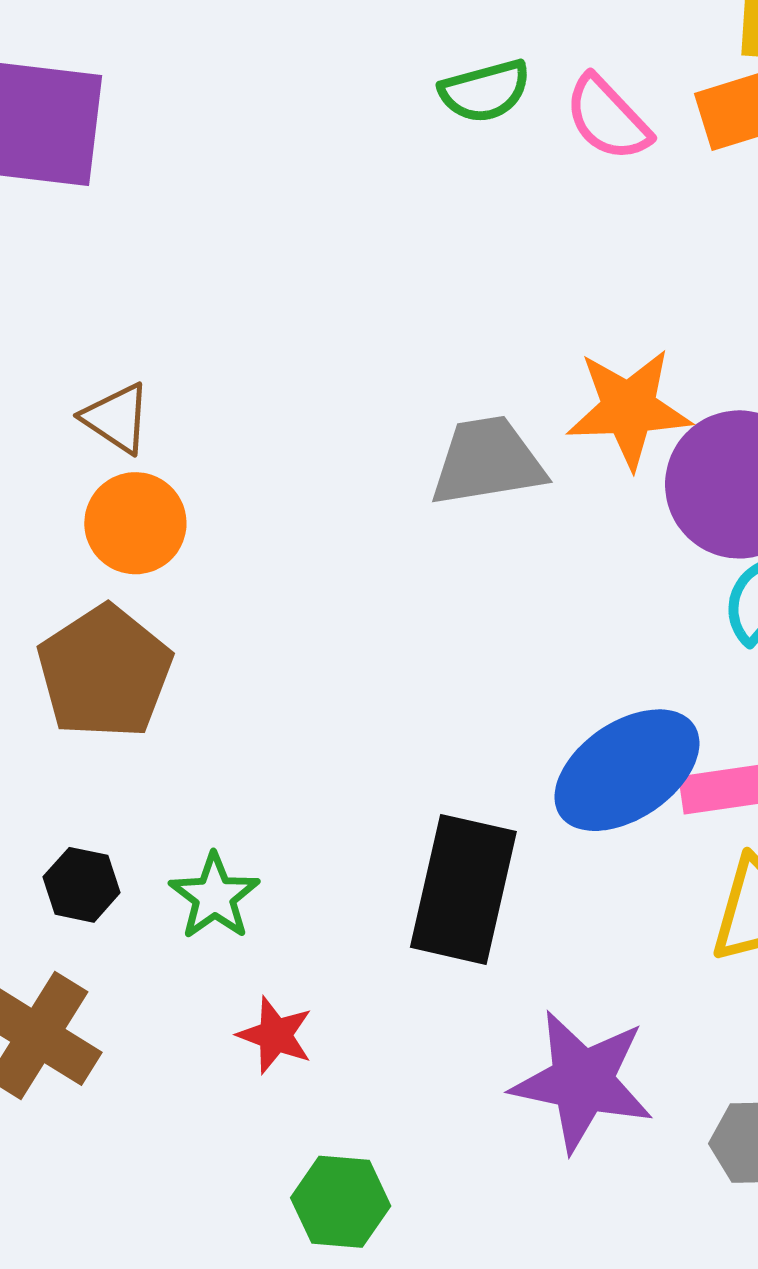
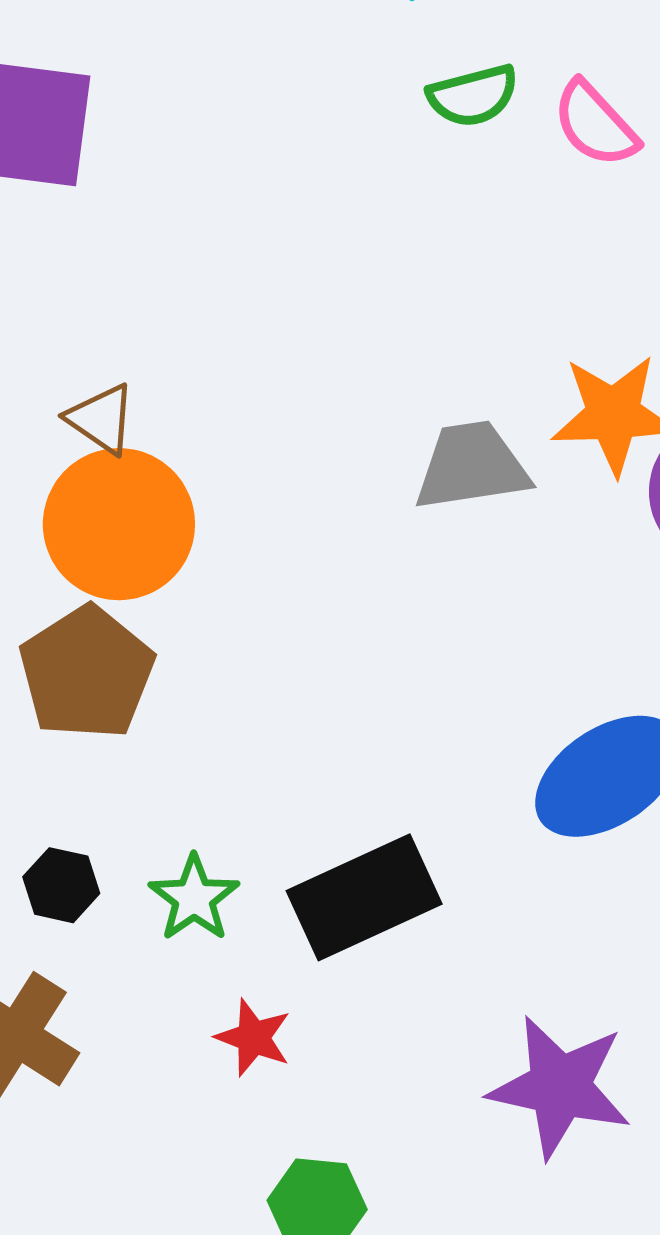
orange circle: (135, 523) -> (119, 524), size x1.5
black rectangle: (463, 889) -> (364, 897), moved, turned 52

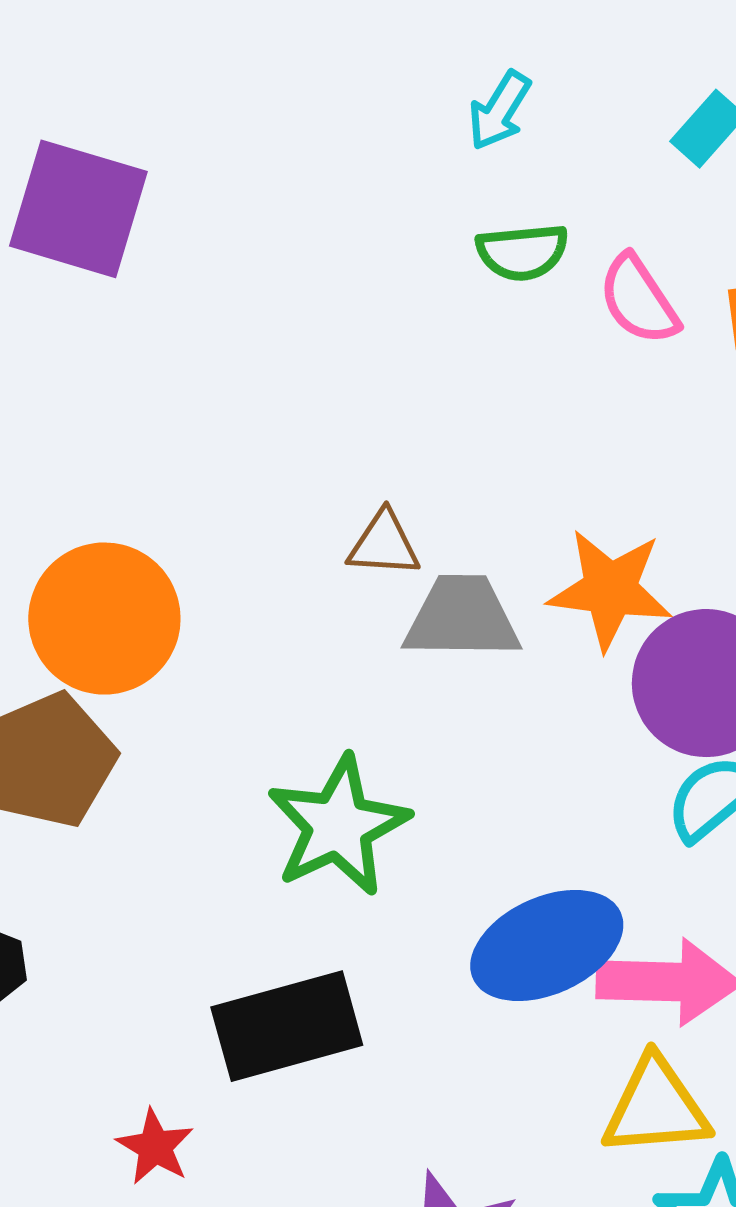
brown triangle: (101, 419) -> (384, 544), moved, turned -40
green star: (194, 898) -> (338, 826), moved, size x1.6

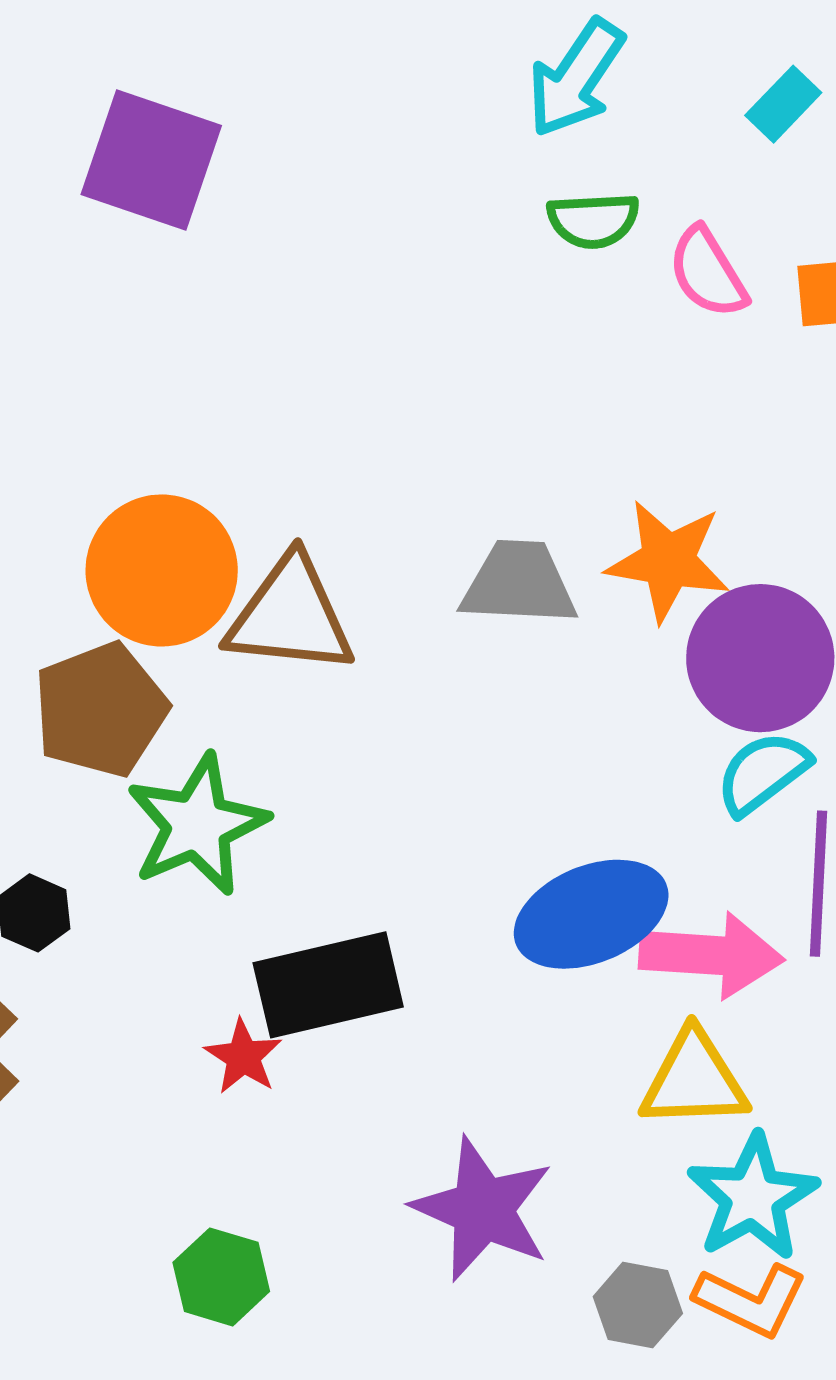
cyan arrow: (499, 111) -> (576, 78), size x1.5
brown triangle: (384, 544) -> (290, 616), moved, size x1.8
green star: (338, 826) -> (197, 825), moved
red star: (155, 1147) -> (243, 1057), moved

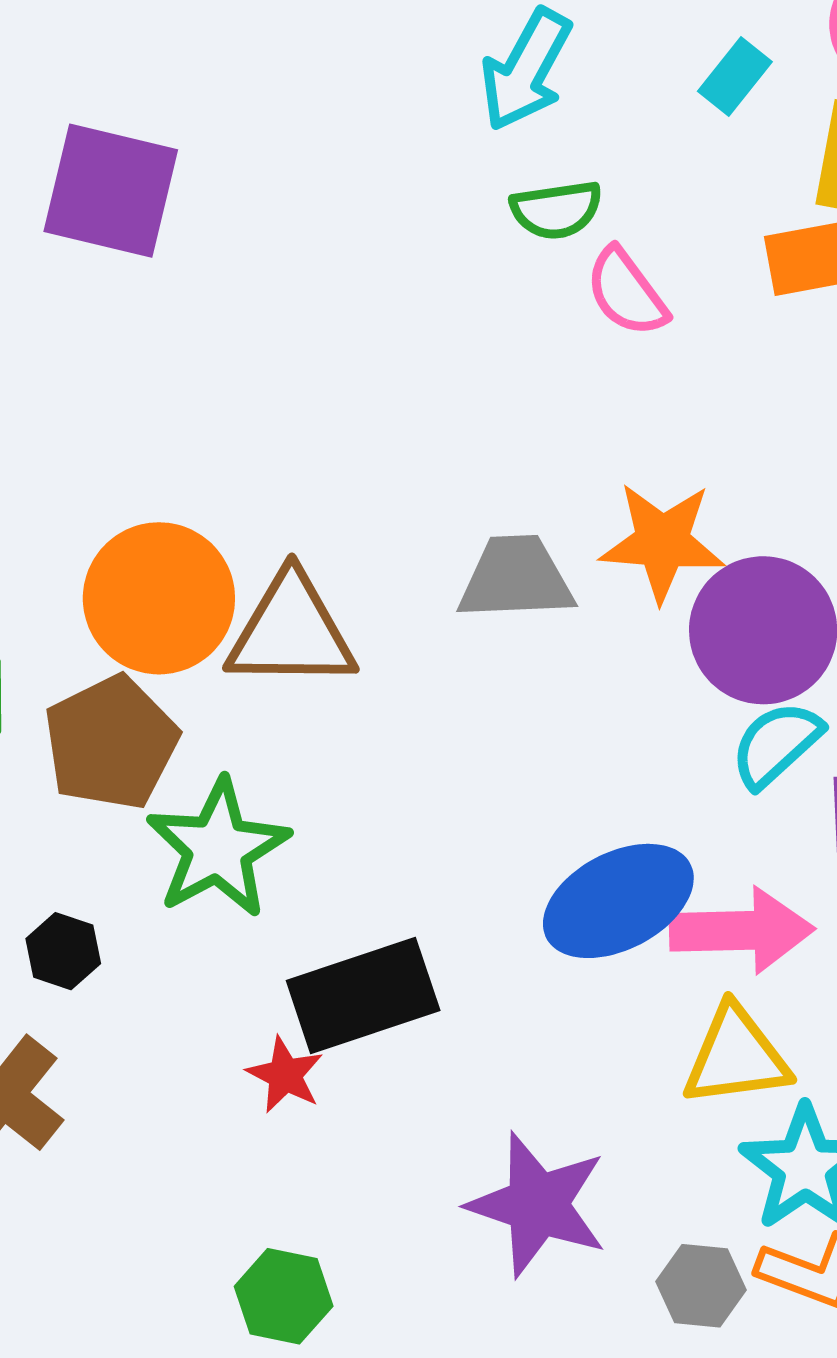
pink semicircle: (708, 272) -> (626, 292), moved

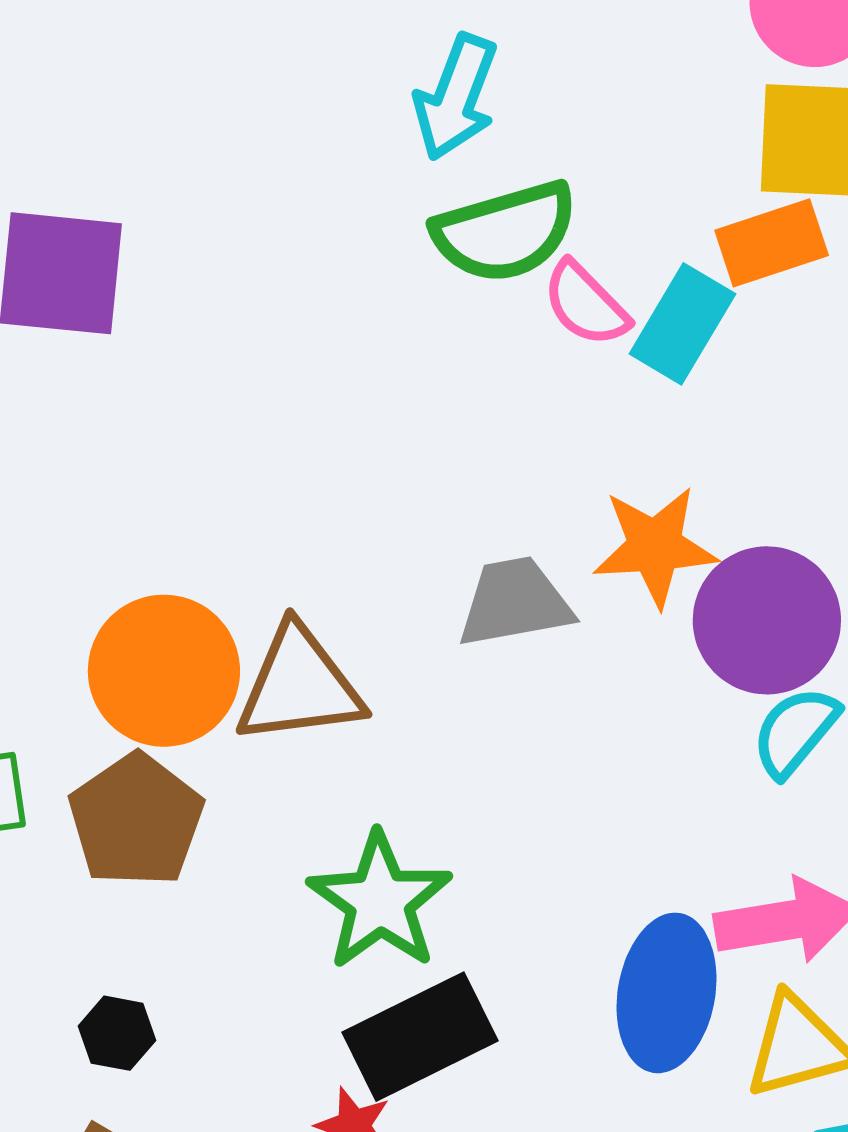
cyan rectangle: (735, 77) -> (682, 324), moved, size x1.5
green semicircle: (556, 210) -> (505, 232), size x1.6
green star: (218, 848) -> (380, 901), moved
blue ellipse: (618, 901) -> (667, 993), moved, turned -45

